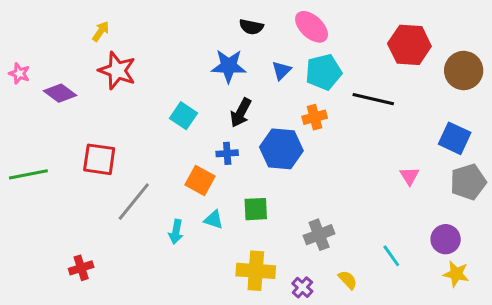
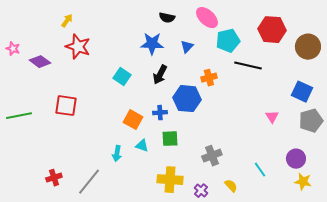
cyan pentagon: (324, 72) -> (228, 41), moved
blue cross: (227, 153) -> (160, 113), moved
gray line: (134, 202) -> (89, 182), moved

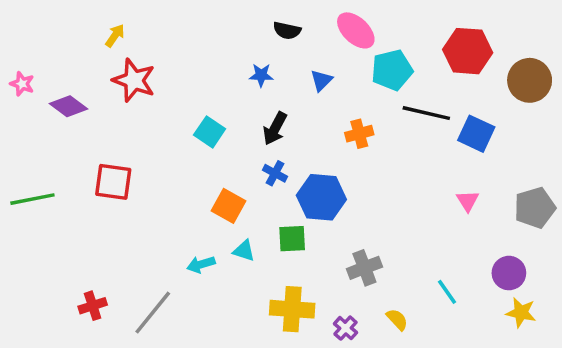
blue star: (152, 44) -> (261, 75), size x0.6
blue square: (302, 92) -> (476, 134), moved
blue hexagon: (187, 99) -> (321, 197), moved
blue cross: (160, 113) -> (275, 173), moved, turned 32
cyan arrow: (117, 154) -> (201, 264), turned 63

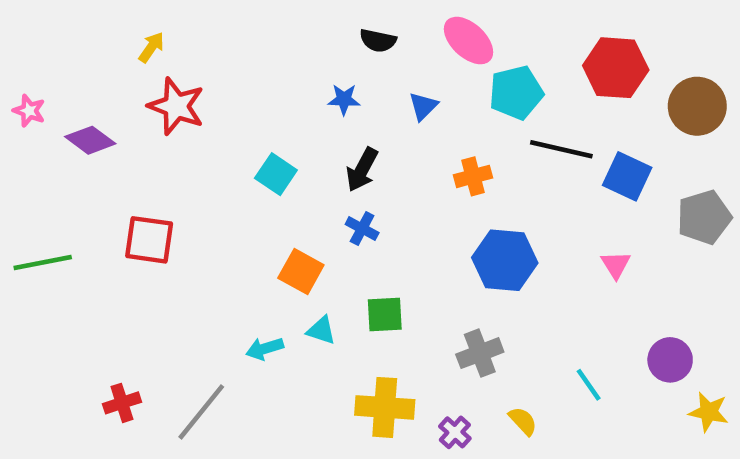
blue hexagon: (321, 197) -> (505, 260), moved
gray pentagon: (535, 208) -> (704, 217), moved
yellow star: (521, 313) -> (709, 412), moved

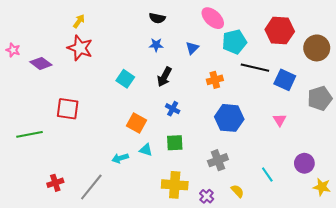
black semicircle: (378, 41) -> (157, 18), moved
yellow arrow: (151, 47) -> (79, 21), moved
blue cross: (362, 229) -> (173, 109), moved
green line: (43, 262) -> (30, 134), moved

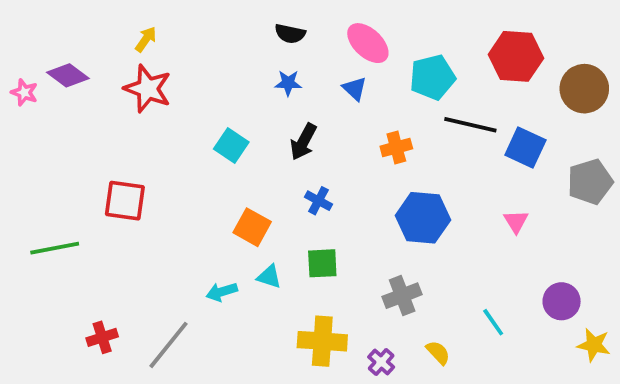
pink ellipse: (213, 18) -> (368, 43), moved
blue triangle: (192, 48) -> (355, 89), turned -32
purple diamond: (41, 63) -> (68, 75), moved

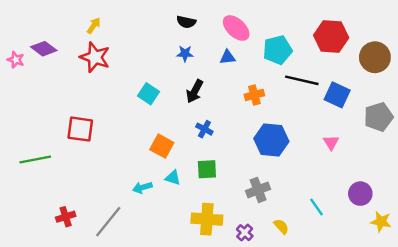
blue triangle: (355, 89) -> (228, 57), turned -49

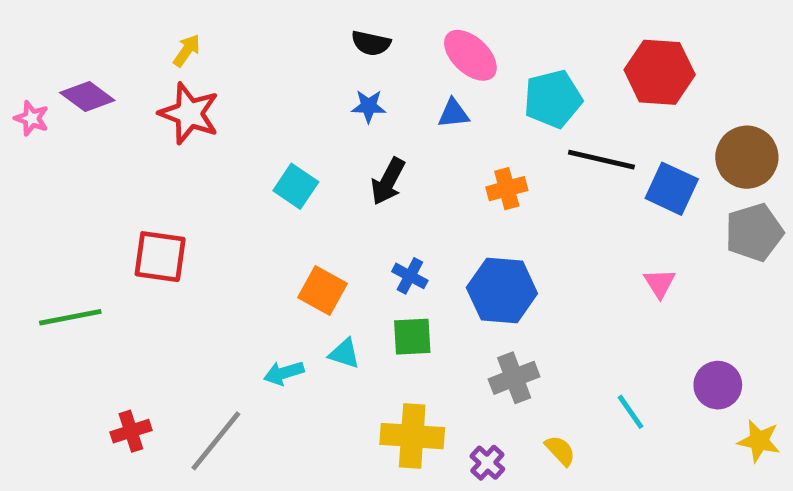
brown circle: (375, 57) -> (747, 157), moved
blue cross: (204, 129) -> (410, 276), moved
blue hexagon: (271, 140) -> (502, 291), moved

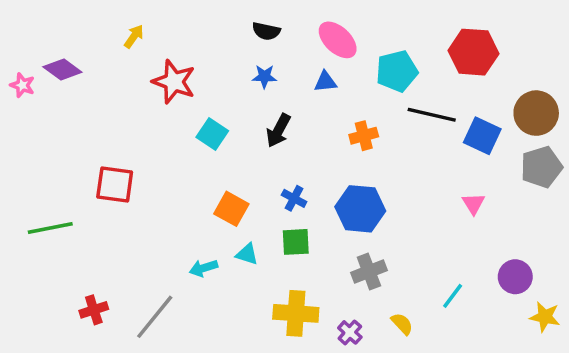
red star: (189, 113) -> (174, 82), moved
cyan line: (630, 412) -> (453, 296), turned 72

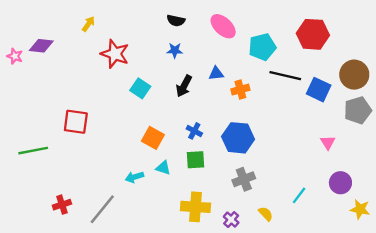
purple diamond: (62, 69) -> (41, 46), turned -30
blue triangle: (325, 82) -> (216, 73), moved
pink triangle: (473, 204) -> (328, 142), moved

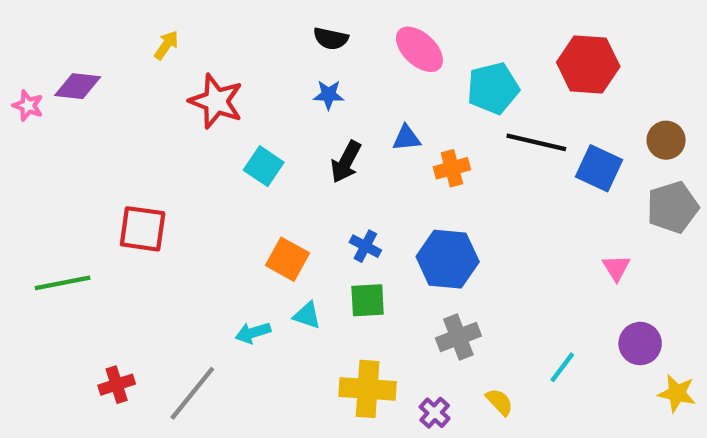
brown circle: (354, 75) -> (666, 140), size x0.7

